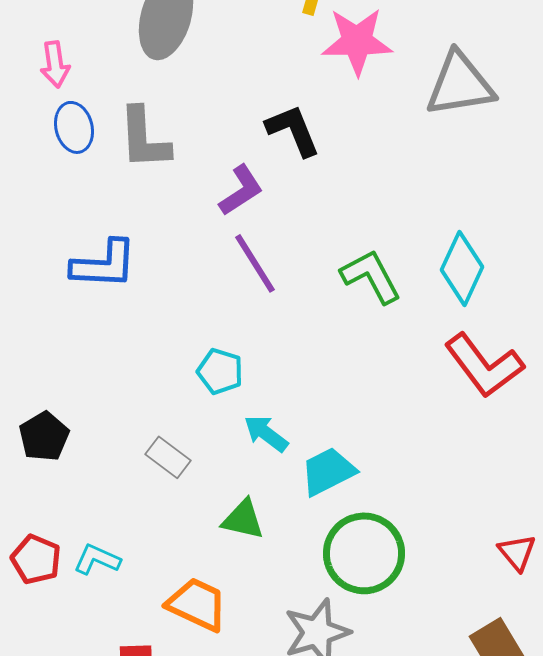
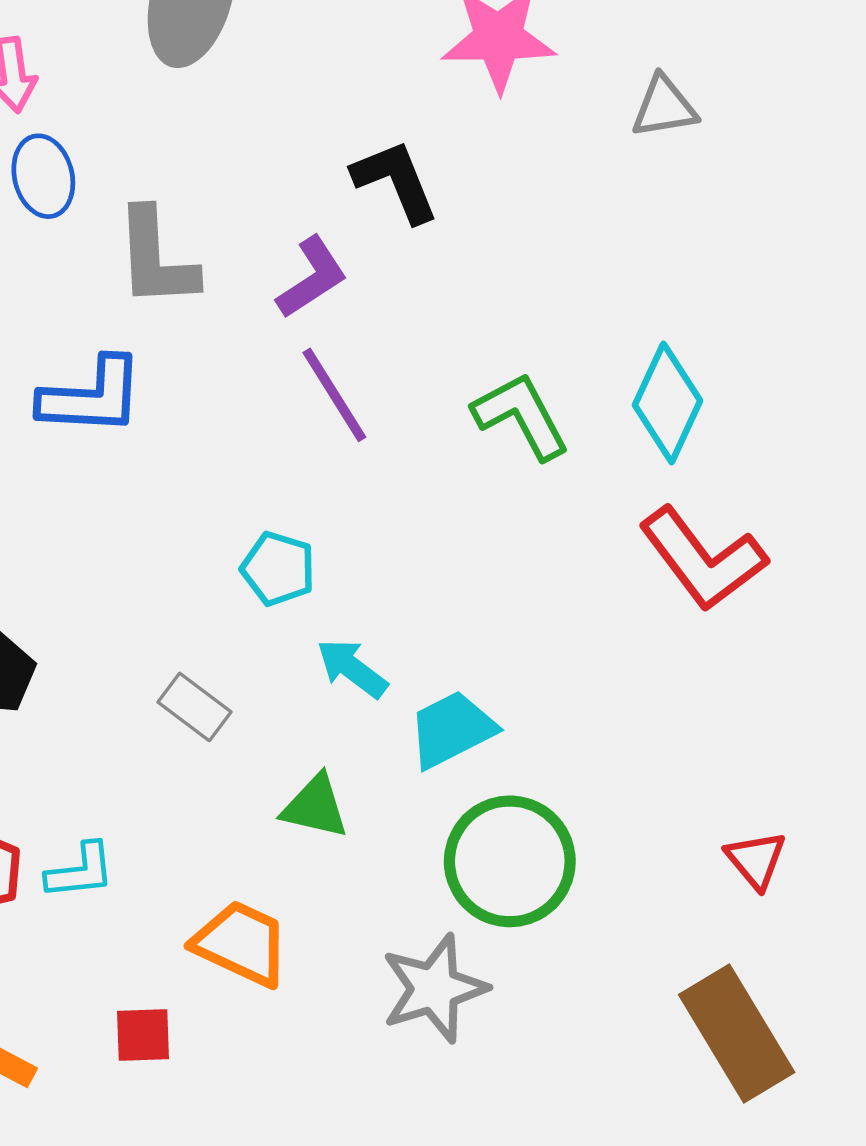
gray triangle: (460, 84) -> (664, 107), size x0.6
gray L-shape: (144, 138) -> (156, 258), moved
cyan L-shape: (97, 559) -> (80, 871), turned 150

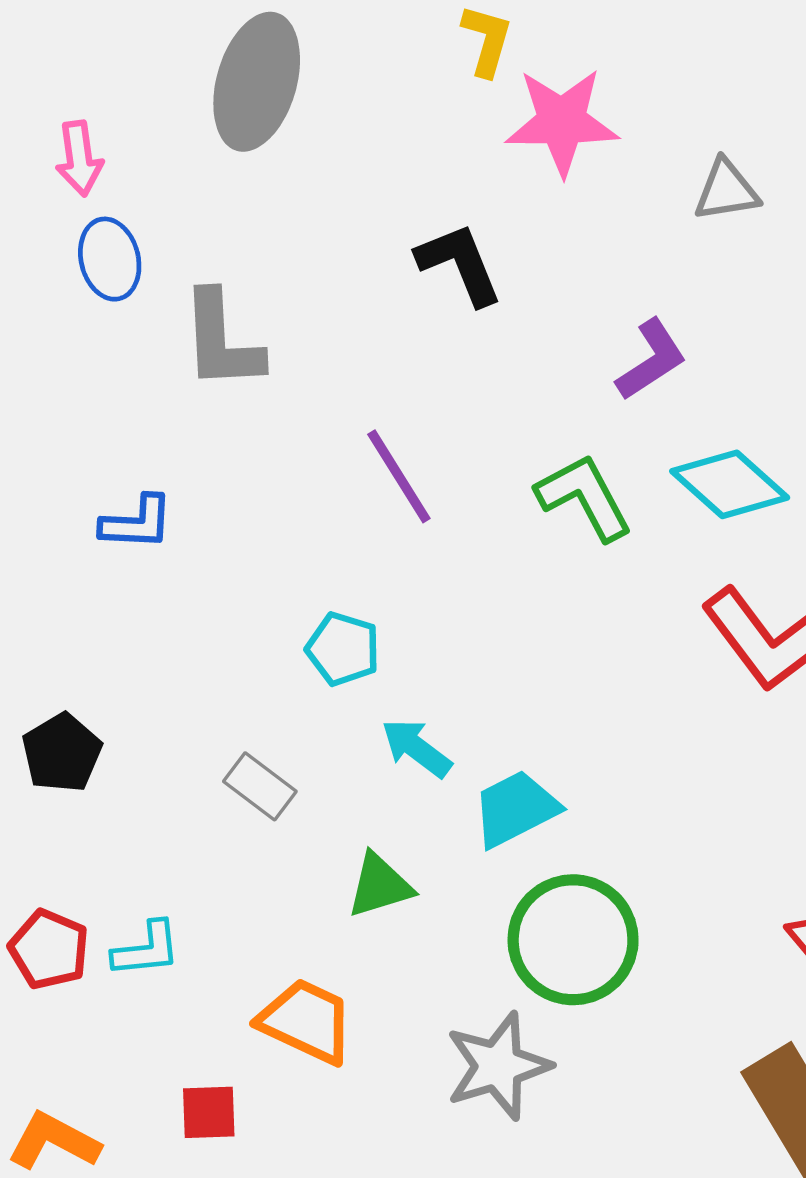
purple L-shape: (312, 277) -> (651, 360), moved
blue L-shape: (92, 397) -> (137, 523), moved, size x0.7
cyan diamond: (667, 403) -> (730, 484), turned -73
green triangle: (315, 807) -> (380, 885), turned -30

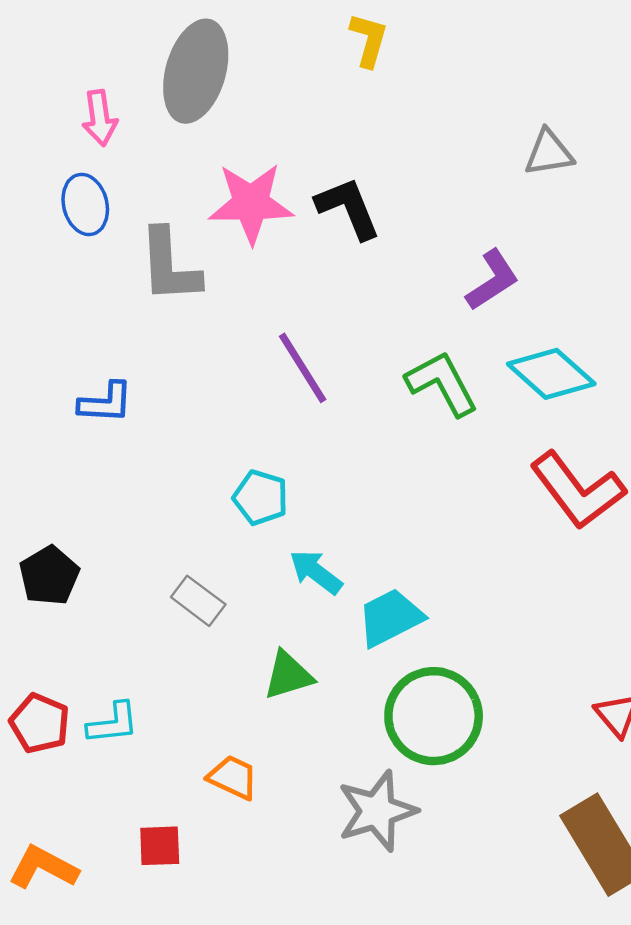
pink star: (562, 122) -> (251, 203), moved
pink arrow: (79, 158) -> (100, 118), moved
orange trapezoid: (306, 1021) -> (233, 777), size x0.7

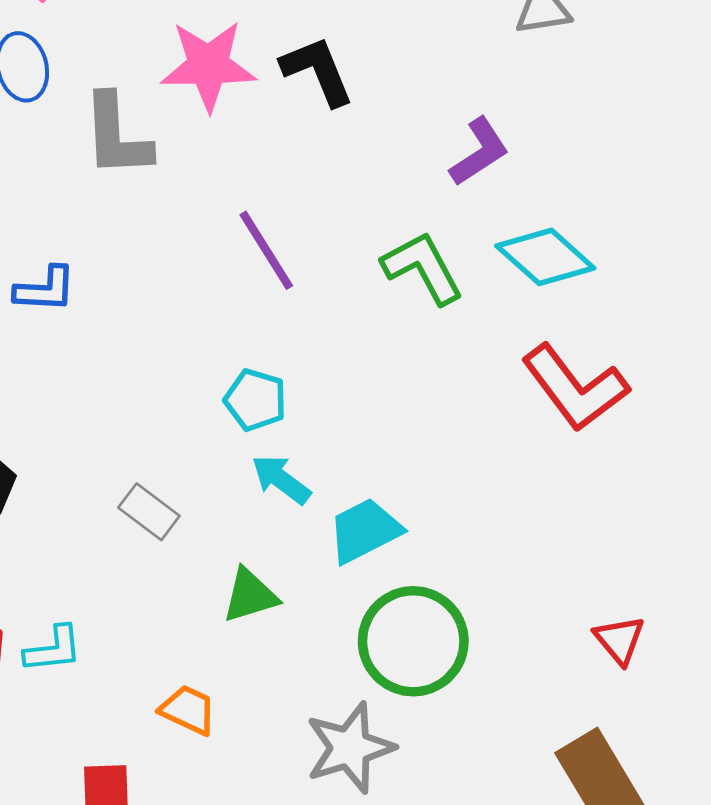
cyan pentagon: (261, 498) -> (255, 400), moved

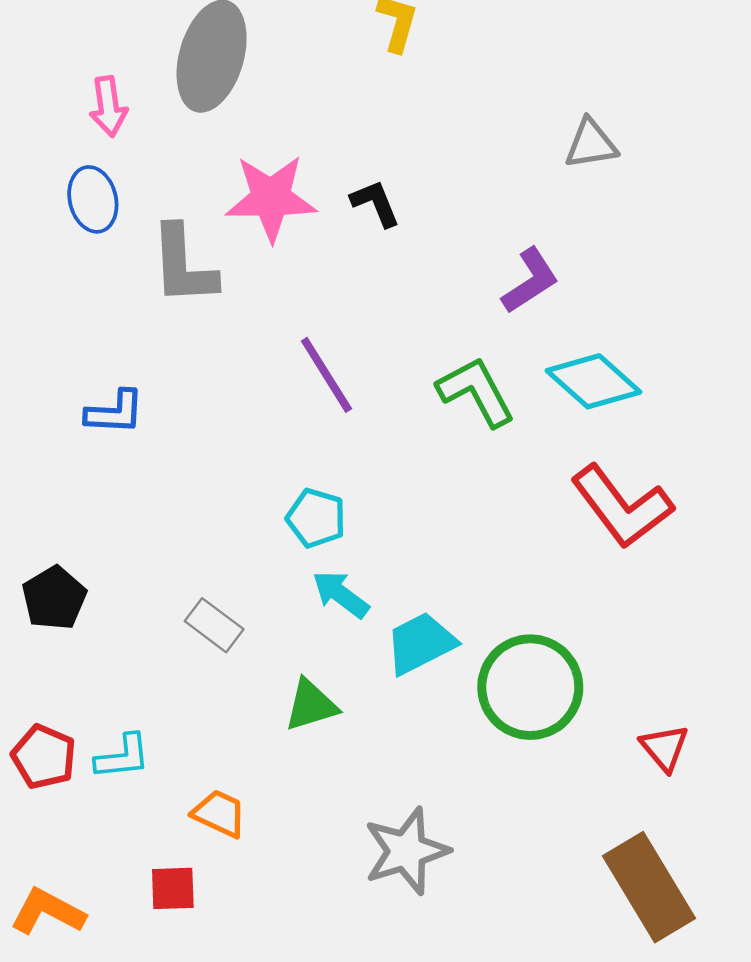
black L-shape: (317, 71) -> (375, 203), size x0.7
green circle: (413, 641) -> (530, 687), moved
orange trapezoid: (188, 710) -> (219, 814), moved

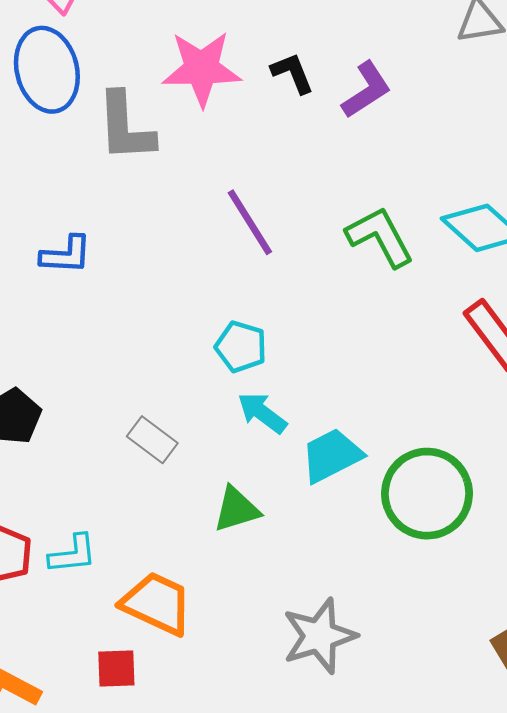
blue ellipse: (93, 199) -> (47, 70), size x1.5
purple L-shape: (530, 281) -> (366, 90), moved
orange trapezoid: (219, 814) -> (157, 603), size x1.5

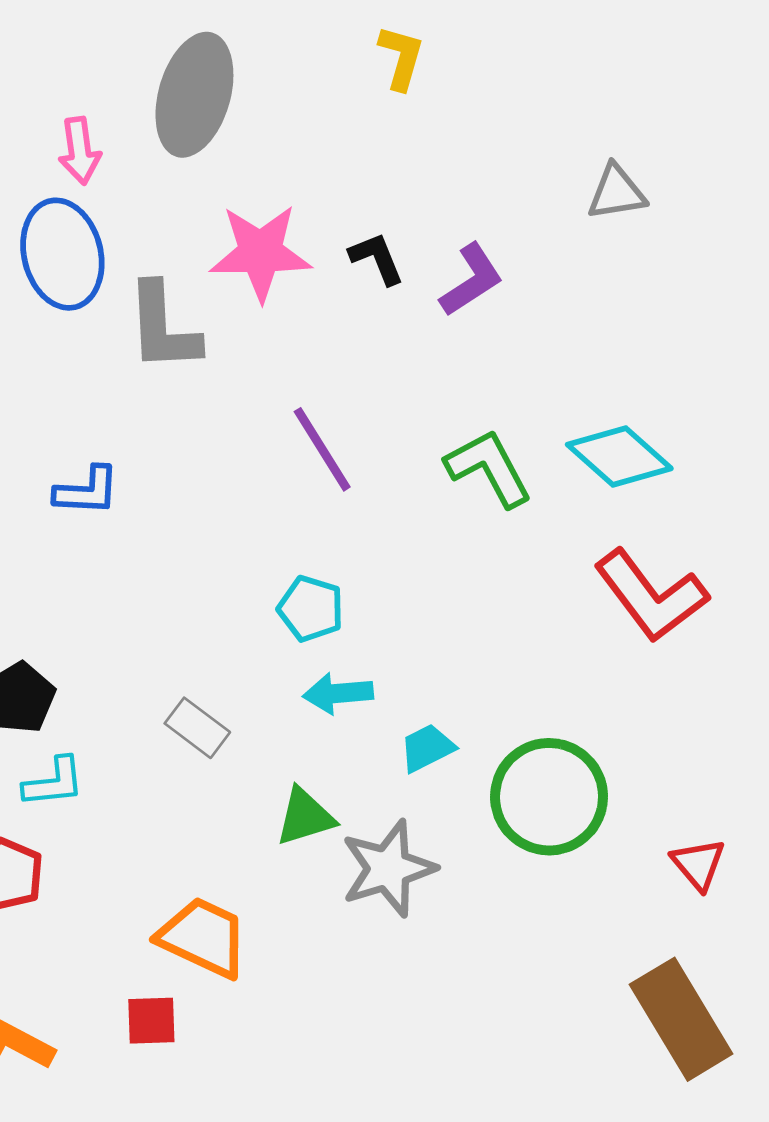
cyan arrow: (262, 413) -> (338, 693), turned -42
cyan trapezoid: (332, 455) -> (427, 748), size x0.7
cyan L-shape: (73, 554) -> (54, 782), moved
gray star: (319, 636) -> (388, 868), moved

